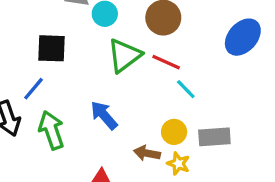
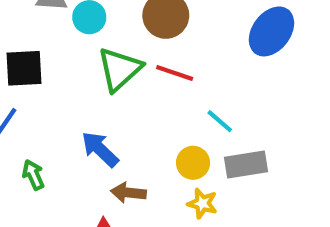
cyan line: (186, 89) -> (220, 121), moved
green arrow: (51, 130) -> (33, 175), size x0.6
brown arrow: (147, 153) -> (128, 193), moved

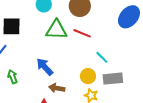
green triangle: (119, 69) -> (56, 30), turned 40

